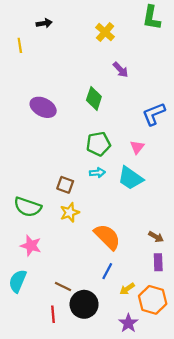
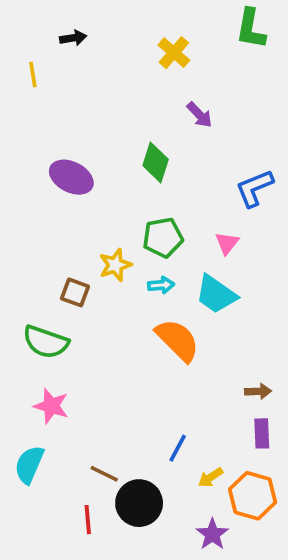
brown square: (65, 185) -> (75, 292), moved
yellow star: (70, 212) -> (115, 265), moved
orange semicircle: (107, 237) -> (178, 340), moved
brown arrow: (156, 237) -> (258, 391), turned -32

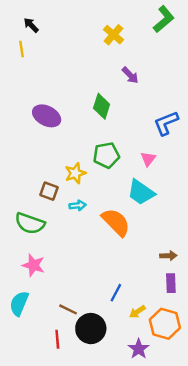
green L-shape: (251, 29) -> (164, 19), turned -140
black arrow: (73, 38) -> (31, 25), moved, turned -126
cyan arrow: (161, 285) -> (78, 205), moved

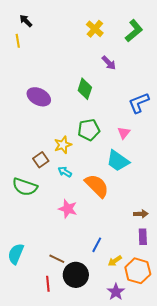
green L-shape: (164, 19) -> (134, 31), moved
brown square: (49, 191) -> (41, 160), turned 35
cyan arrow: (78, 205) -> (65, 172), turned -144
pink star: (33, 265) -> (68, 209), moved

